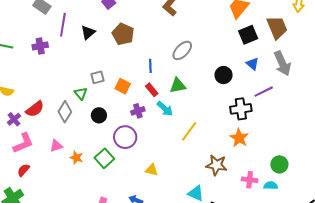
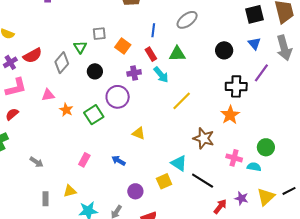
purple line: (264, 92) -> (261, 73), turned -36

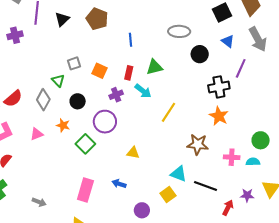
gray ellipse: (187, 20) -> (179, 31), moved, turned 50
blue line: (153, 30) -> (131, 40), moved
red rectangle: (151, 54) -> (129, 73), turned 56
orange star: (66, 110) -> (63, 125), moved
pink rectangle: (84, 160) -> (85, 190), size x1.6

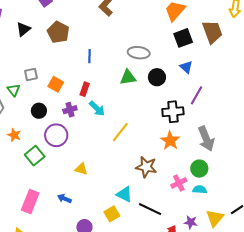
gray arrow: (258, 39) -> (206, 139), moved
green triangle: (154, 67) -> (128, 77), moved
black circle: (78, 101) -> (39, 111), moved
green circle: (261, 140) -> (199, 169), moved
pink cross: (232, 157) -> (179, 183), turned -35

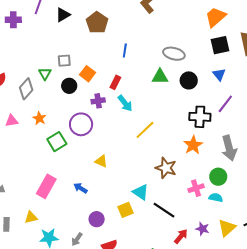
black circle: (39, 111) -> (69, 86), moved

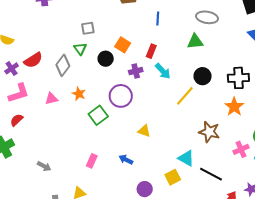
gray square: (64, 61) -> (88, 28), moved
black circle: (189, 80) -> (203, 76), moved
pink rectangle: (46, 186) -> (92, 161), size x0.6

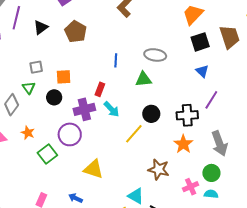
blue line: (158, 19) -> (116, 60), moved
orange square: (123, 45) -> (64, 77), moved, turned -35
purple cross: (136, 71) -> (84, 109), size x1.5
yellow triangle: (144, 131) -> (93, 169), size x1.5

